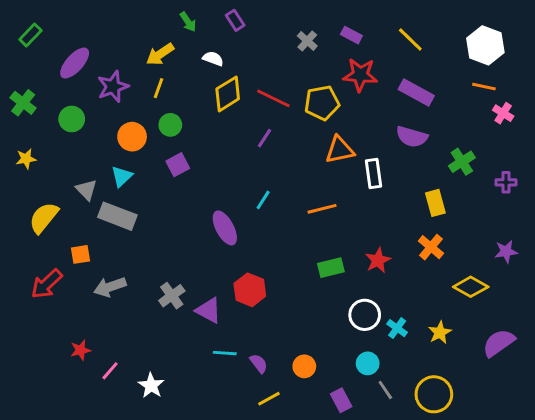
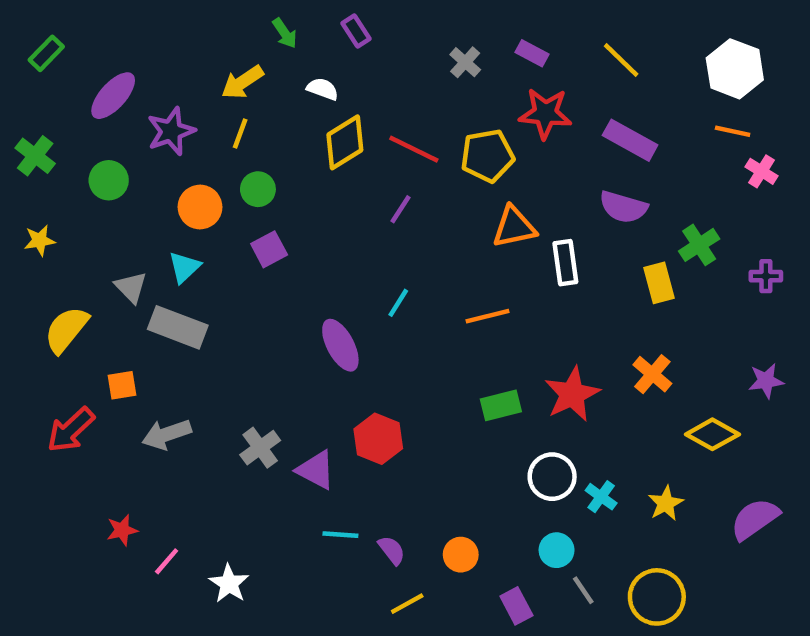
yellow rectangle: (435, 203) -> (659, 283), moved
red star: (378, 260) -> (572, 394), size x1.4

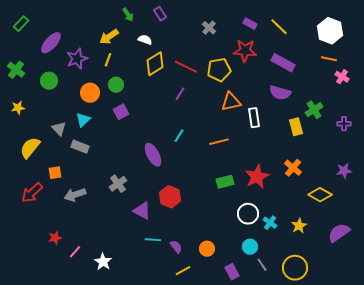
purple rectangle: (532, 53) -> (250, 24), moved
gray rectangle: (178, 327) -> (80, 147), size x0.7
gray cross: (260, 448) -> (118, 184), moved

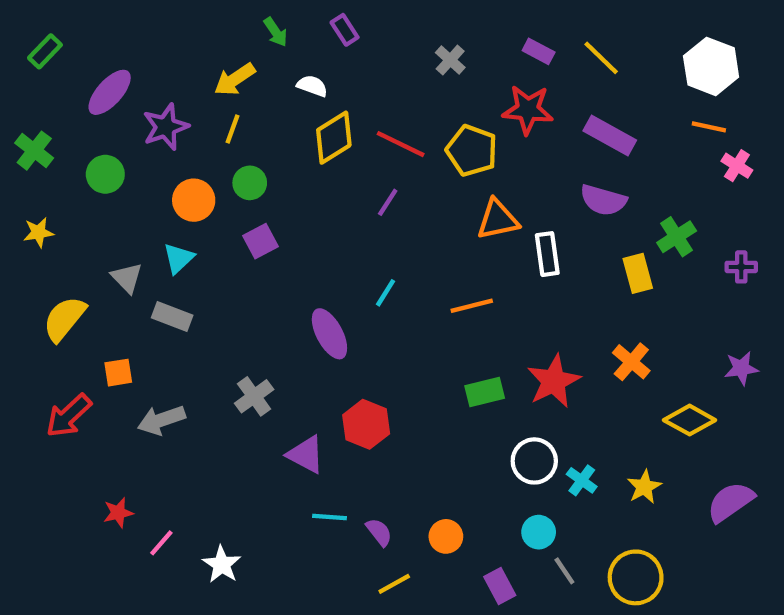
yellow pentagon: (219, 70) -> (472, 151), turned 30

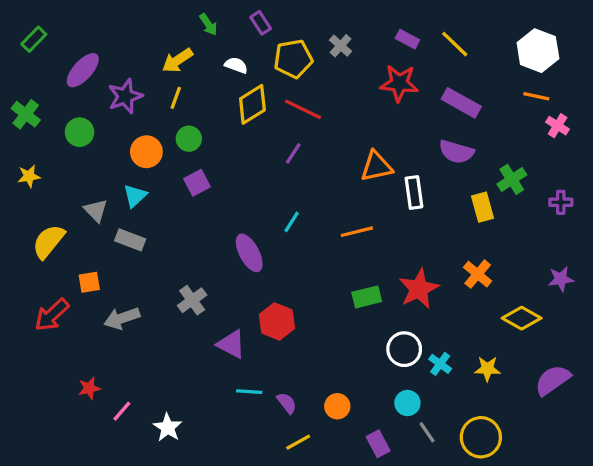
yellow pentagon: (472, 151) -> (293, 59), moved, turned -30
yellow star: (644, 487) -> (487, 369), turned 30

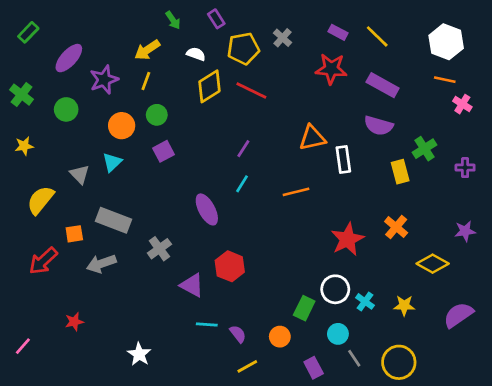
purple line: (293, 153) -> (243, 149), moved
gray rectangle: (130, 240) -> (113, 220), moved, size x1.4
green rectangle: (367, 297) -> (304, 308), moved, turned -50
pink line: (122, 411) -> (23, 346), moved

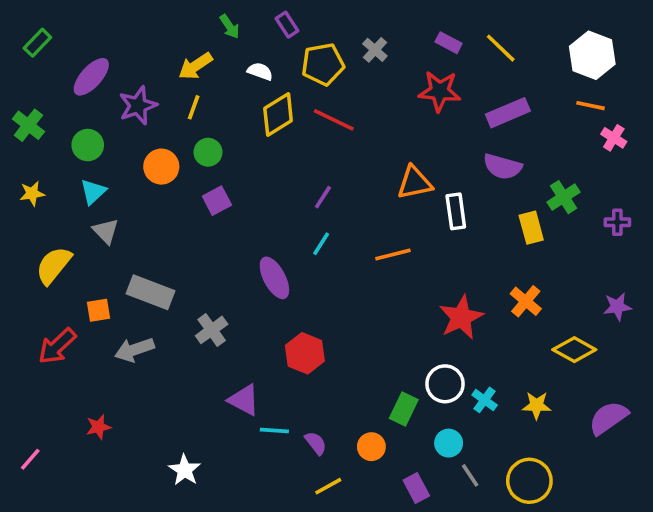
purple rectangle: (383, 85) -> (508, 113), turned -52
cyan triangle: (112, 162) -> (93, 192), moved
purple triangle: (192, 285) -> (244, 400), moved

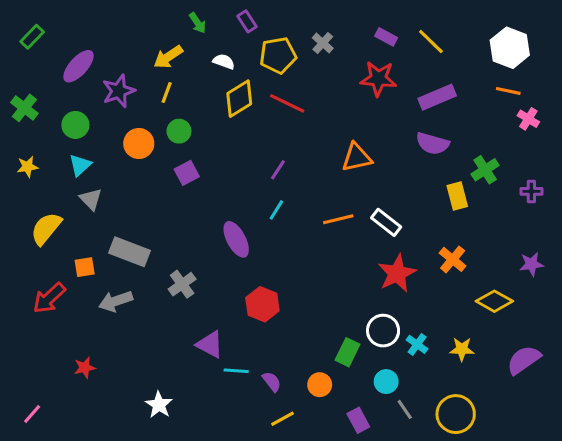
white rectangle: (456, 211) -> (386, 222), moved, turned -44
pink line: (30, 459) -> (32, 414), moved

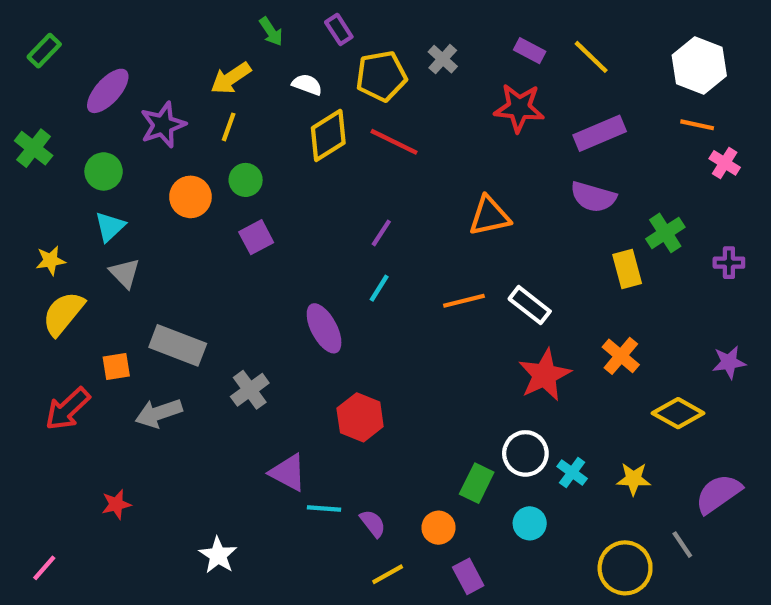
yellow star: (27, 167) -> (51, 261), moved
gray line: (405, 409) -> (682, 545), moved
purple rectangle: (358, 420) -> (468, 576), moved

